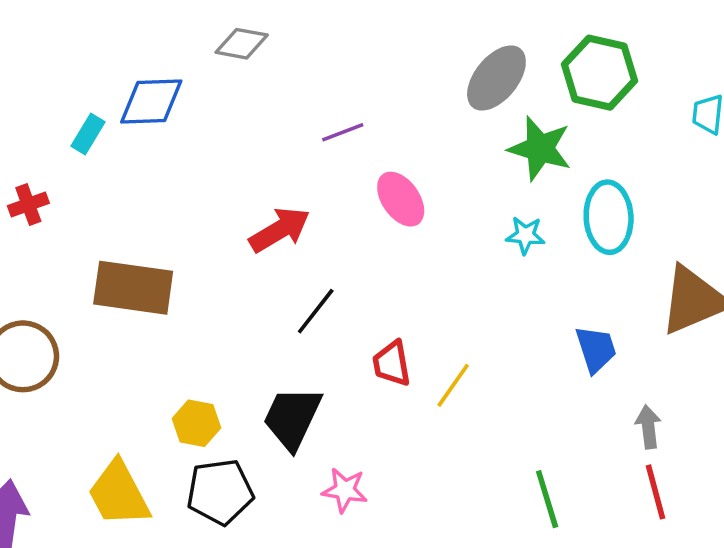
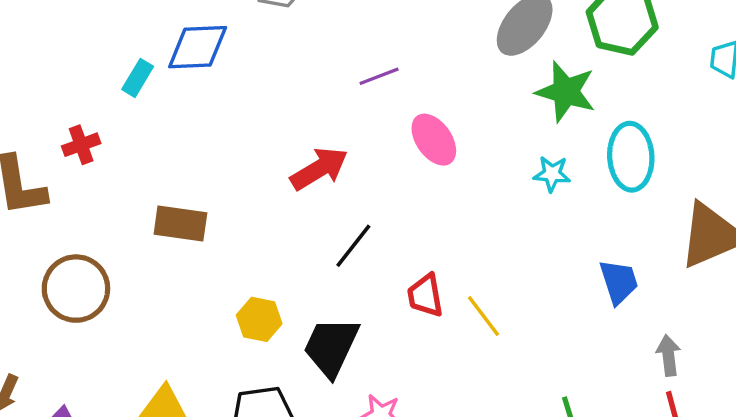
brown rectangle: (133, 288) -> (180, 223), size x0.7
yellow line: (453, 385) -> (484, 316), turned -72
yellow hexagon: (196, 423) -> (259, 319), moved

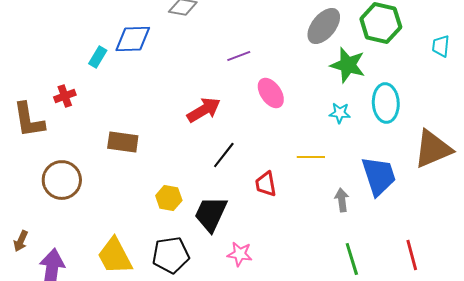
blue trapezoid: (619, 282) -> (379, 176), size x1.5
yellow line: (484, 316) -> (311, 157), moved, turned -52
gray arrow: (668, 355) -> (342, 200), moved

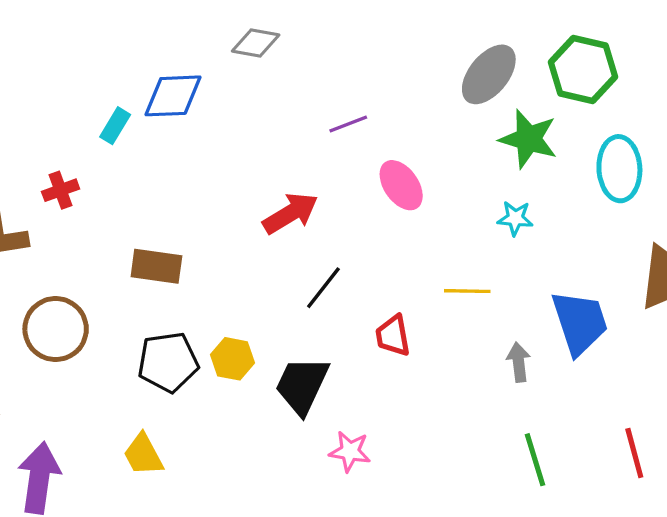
cyan ellipse: (386, 103) -> (619, 169), moved
black pentagon: (171, 255) -> (168, 362), moved
yellow trapezoid: (115, 256) -> (143, 455), size x0.7

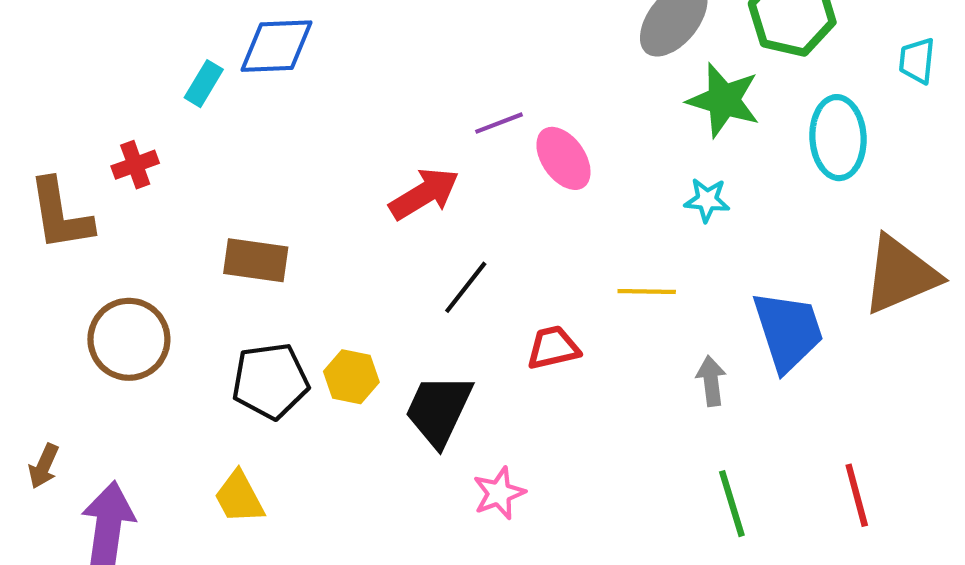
purple line: (348, 124) -> (499, 123), moved
red trapezoid: (393, 336) -> (553, 348), turned 87
pink star: (350, 451) -> (499, 493), turned -30

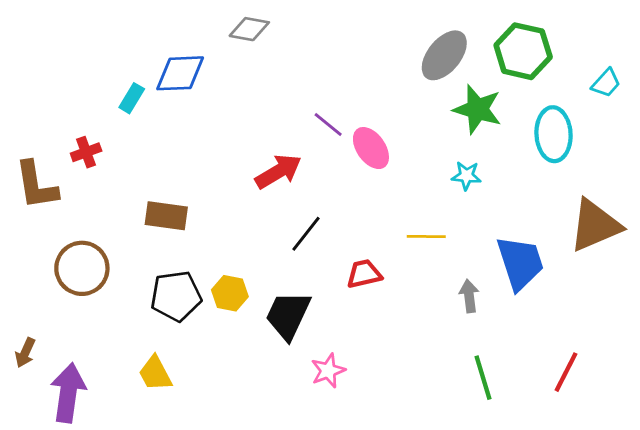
cyan trapezoid: (917, 61) -> (606, 83), turned -144
purple line: (499, 123) -> (328, 125), turned 60
red line: (857, 495) -> (566, 372), turned 42

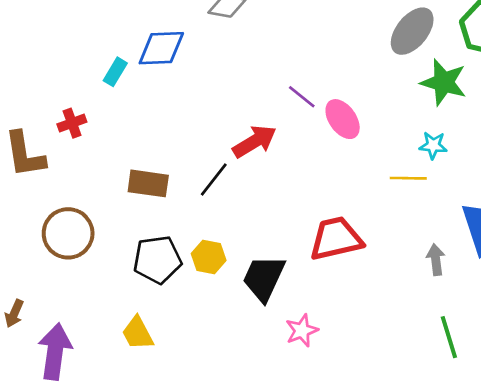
black line: (306, 234) -> (214, 180), moved
yellow line: (426, 237) -> (408, 178), moved
red trapezoid: (364, 274) -> (336, 239), size x1.6

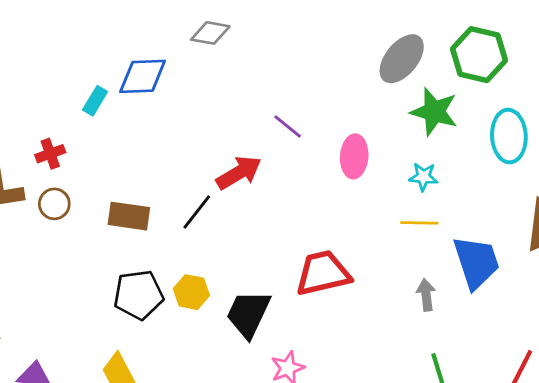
pink ellipse: (343, 119) -> (354, 156), moved, turned 39
yellow line: (408, 178) -> (419, 223), moved
brown circle: (68, 233) -> (54, 204), moved, size x0.6

